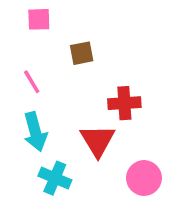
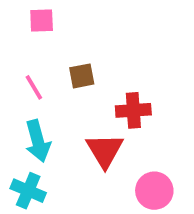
brown square: (82, 53) -> (82, 76), moved
cyan cross: (55, 178) -> (28, 191), moved

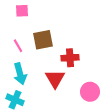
brown square: (82, 76) -> (43, 40), size x1.5
pink circle: (154, 191) -> (90, 92), moved

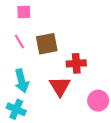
pink line: (18, 46) -> (19, 42), moved

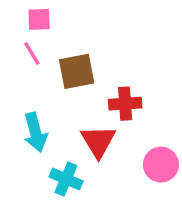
pink line: (19, 42) -> (32, 53), moved
cyan cross: (16, 109) -> (66, 179), moved

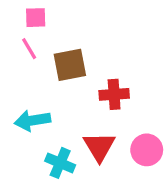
cyan arrow: (35, 132) -> (32, 120), turned 96
red triangle: (98, 141) -> (99, 147), moved

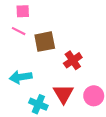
pink line: (29, 49) -> (19, 31), turned -32
red cross: (114, 94) -> (73, 60), turned -30

